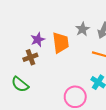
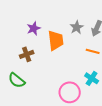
purple star: (38, 40) -> (34, 28), moved

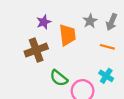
brown cross: (27, 54) -> (36, 50), size x1.5
green semicircle: (17, 80) -> (59, 78), moved

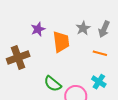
brown cross: (36, 50) -> (18, 58), moved

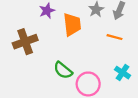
cyan cross: (99, 82) -> (122, 73), moved

